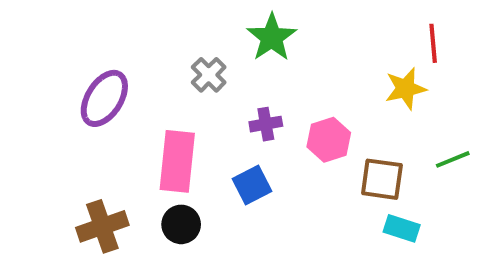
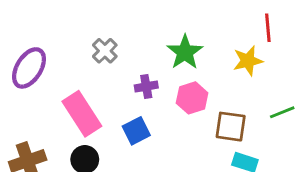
green star: (272, 37) -> (185, 52), moved
pink rectangle: (177, 161) -> (82, 114), turned -39

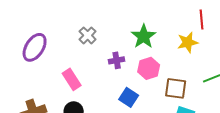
pink rectangle: (82, 114) -> (72, 79), size x0.7
blue square: (136, 131) -> (129, 97), moved, turned -30

